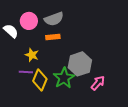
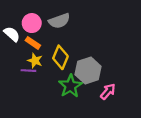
orange rectangle: (53, 37) -> (33, 43), moved, turned 40
purple line: (26, 72) -> (28, 71), moved
yellow diamond: (40, 80) -> (60, 57), moved

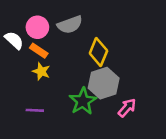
yellow diamond: (60, 57) -> (98, 52), moved
purple line: (28, 71) -> (35, 110), moved

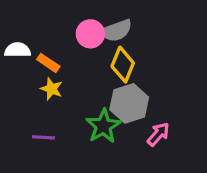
gray semicircle: (70, 25) -> (116, 31), moved
pink circle: (37, 27) -> (90, 34), moved
white semicircle: (14, 40) -> (18, 50), turned -42

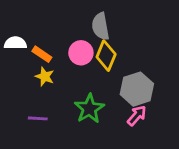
gray semicircle: (116, 31) -> (100, 26), turned 100
pink circle: (90, 34) -> (81, 53), moved
gray hexagon: (129, 103) -> (137, 89), moved

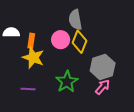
orange rectangle: (42, 54) -> (31, 41), turned 64
yellow star: (45, 77) -> (33, 58), size x1.5

